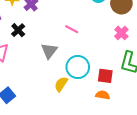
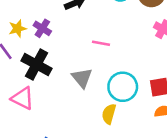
black cross: (18, 30) -> (37, 65), size x1.6

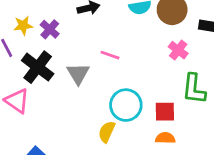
gray triangle: (82, 78) -> (78, 74), moved

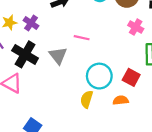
red square: (165, 112) -> (131, 77), turned 36
orange semicircle: (165, 138) -> (121, 100), moved

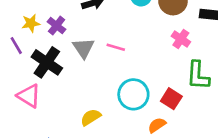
gray triangle: (58, 56) -> (83, 48), moved
yellow semicircle: (87, 99) -> (91, 117), moved, turned 36
orange semicircle: (121, 100) -> (157, 125), turned -32

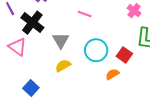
gray triangle: (83, 48) -> (61, 40), moved

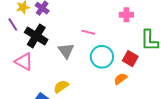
pink cross: (134, 11) -> (126, 15), moved, turned -32
pink line: (85, 14) -> (88, 32), moved
yellow semicircle: (63, 66) -> (61, 87), moved

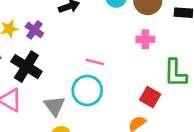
gray triangle: (66, 51) -> (54, 106), moved
cyan circle: (102, 57) -> (87, 90), moved

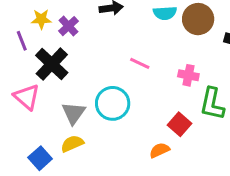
pink cross: (145, 39) -> (188, 75), moved
pink line: (95, 62) -> (140, 63), moved

